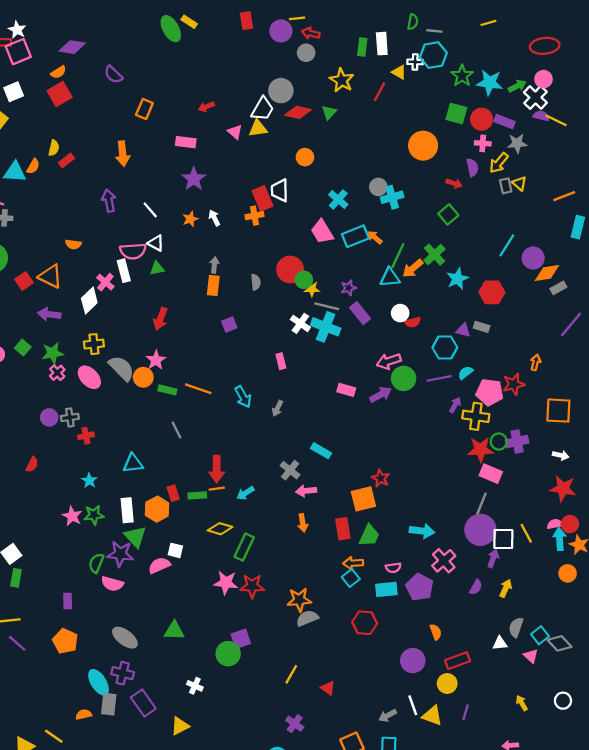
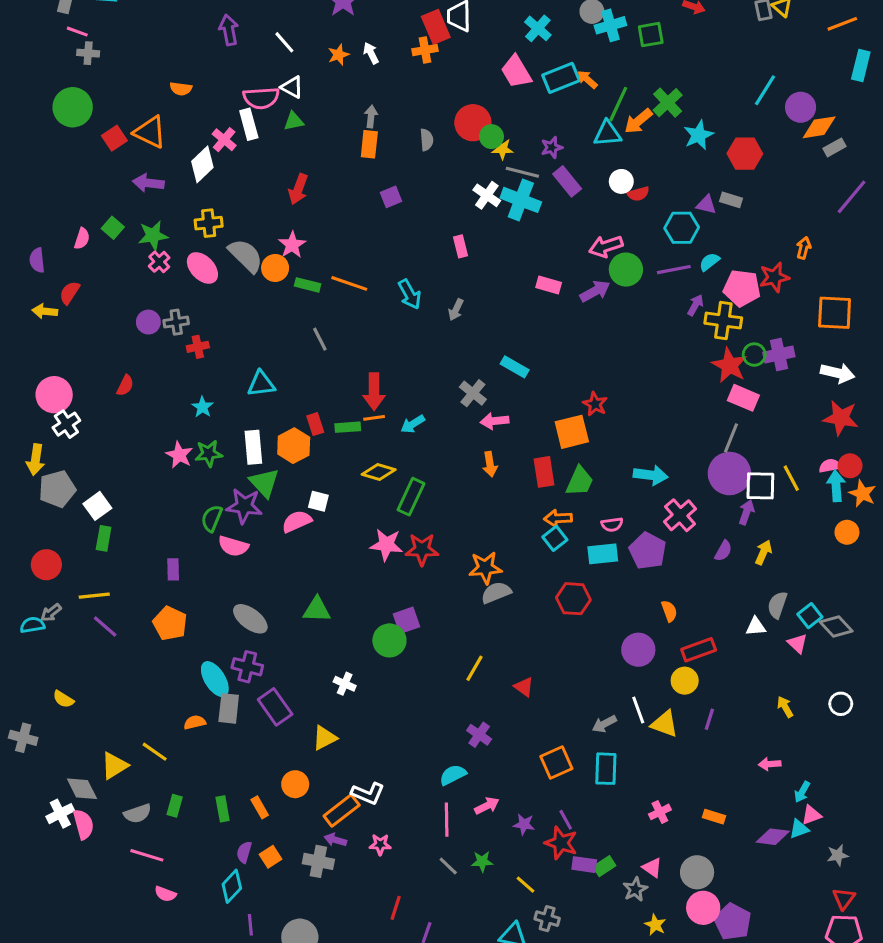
green square: (448, 214) -> (651, 35), moved, turned 30
red star: (480, 450) -> (729, 365), turned 30
white arrow: (561, 455) -> (838, 373), size x1.5

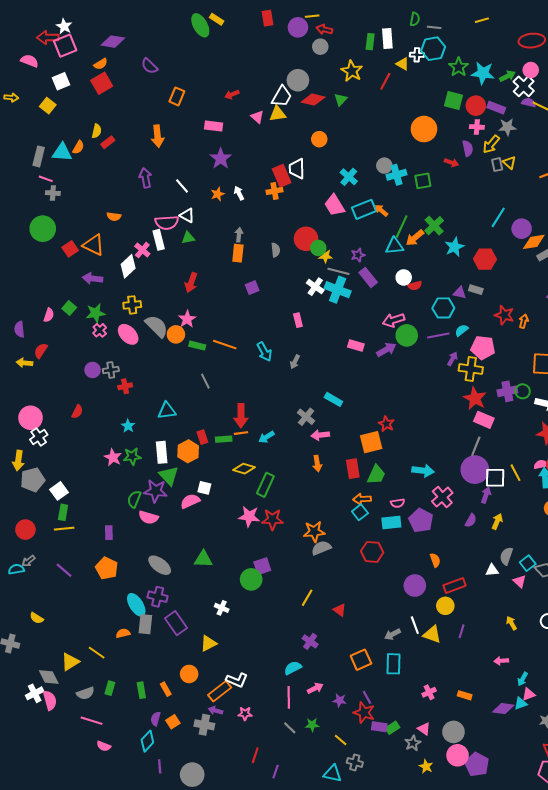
red star: (774, 277) -> (504, 315), moved, turned 30
green circle: (754, 355) -> (523, 391), moved
yellow line: (94, 596) -> (64, 529), moved

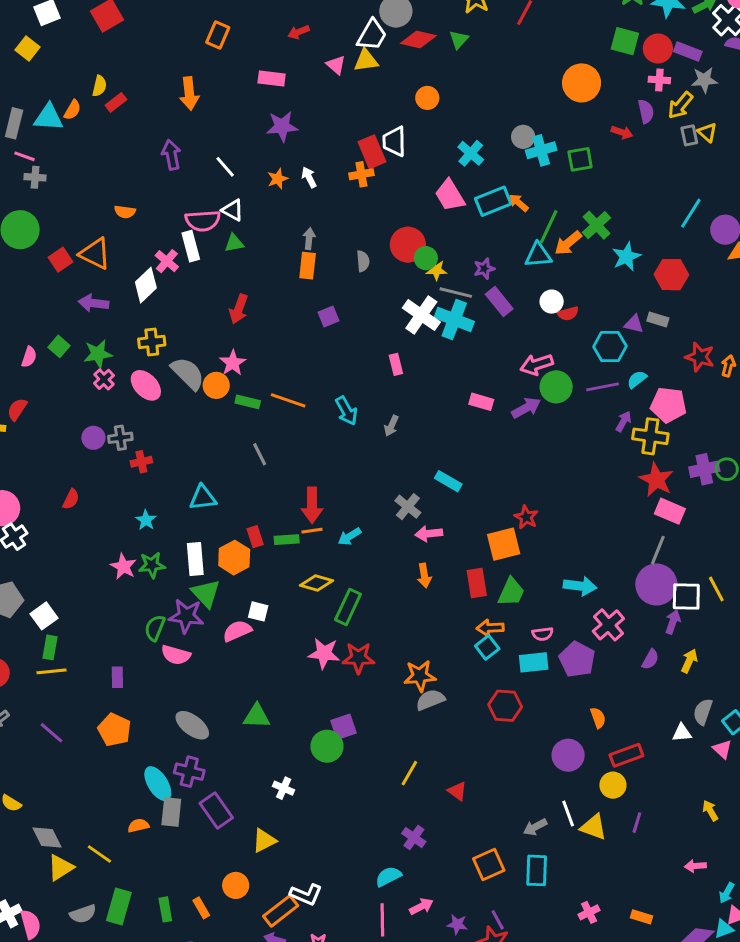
purple star: (221, 158) -> (282, 126), turned 30
white cross: (315, 287) -> (421, 315), size x1.4
gray diamond: (49, 677) -> (47, 838), moved
green rectangle: (110, 688) -> (119, 906), size x1.6

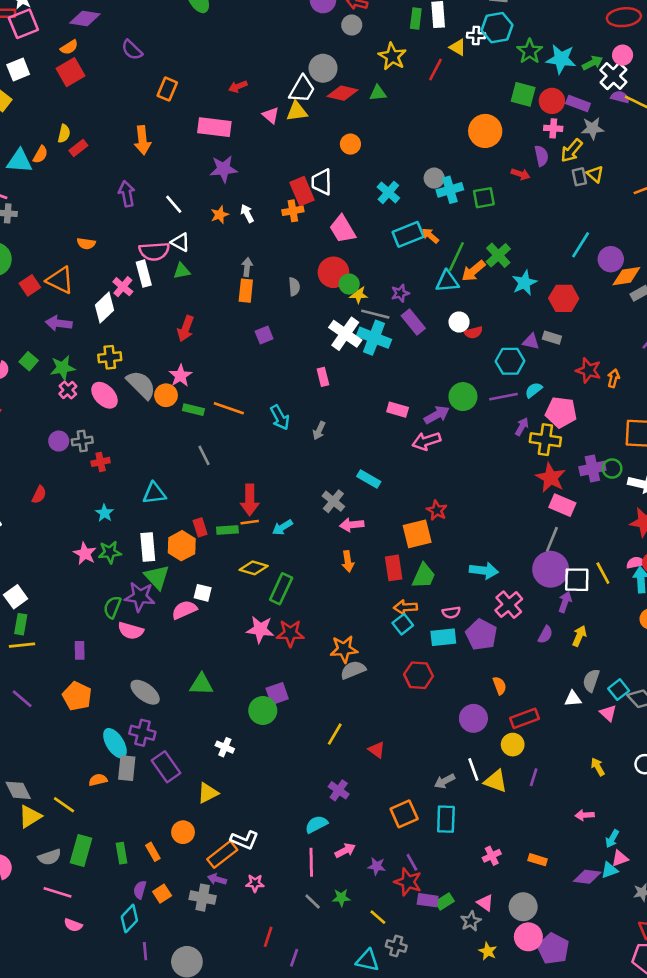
green triangle: (459, 40) -> (378, 93), turned 42
pink rectangle: (272, 78) -> (214, 127), size x1.4
pink trapezoid: (450, 195) -> (343, 229), moved
pink arrow: (537, 364) -> (426, 441), moved

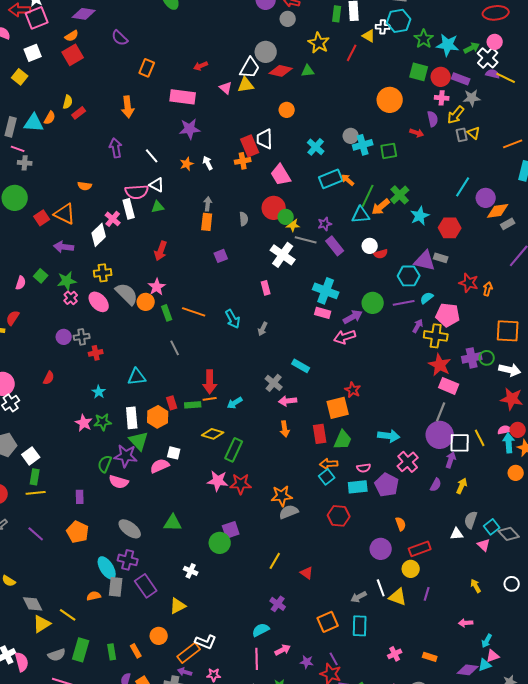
cyan cross: (374, 338) -> (326, 291), moved
purple triangle: (531, 342) -> (425, 261), size x1.6
green rectangle: (193, 410) -> (167, 313), turned 56

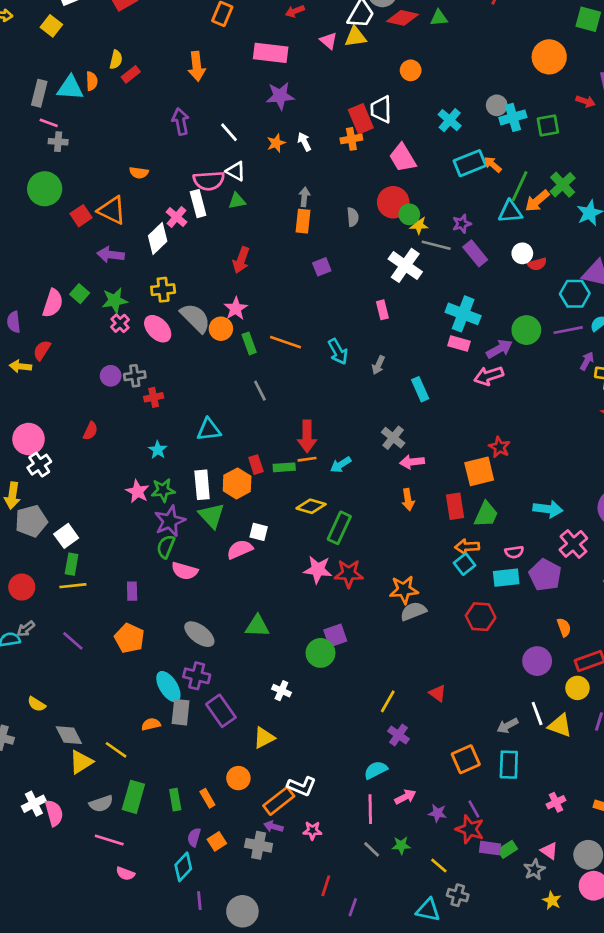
orange semicircle: (50, 118) -> (92, 81), turned -32
pink semicircle: (21, 283) -> (53, 303), size x1.5
cyan rectangle: (301, 366) -> (420, 389), moved, turned 36
purple star: (126, 456) -> (170, 521), moved, turned -30
yellow line: (275, 561) -> (388, 701), moved

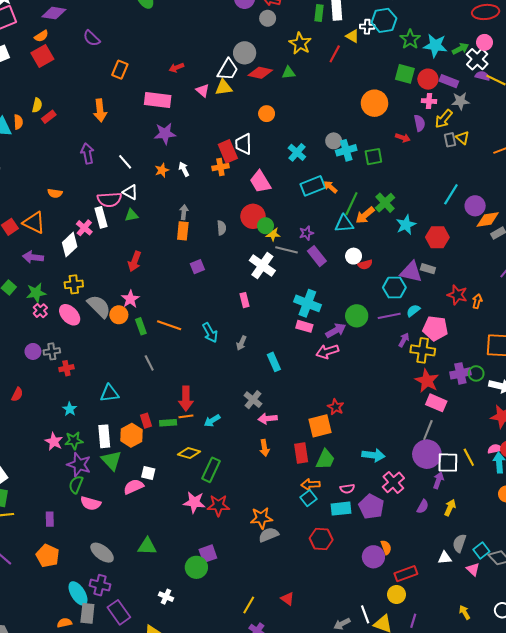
purple star: (170, 521) -> (79, 465), turned -30
purple circle: (537, 661) -> (373, 557), moved

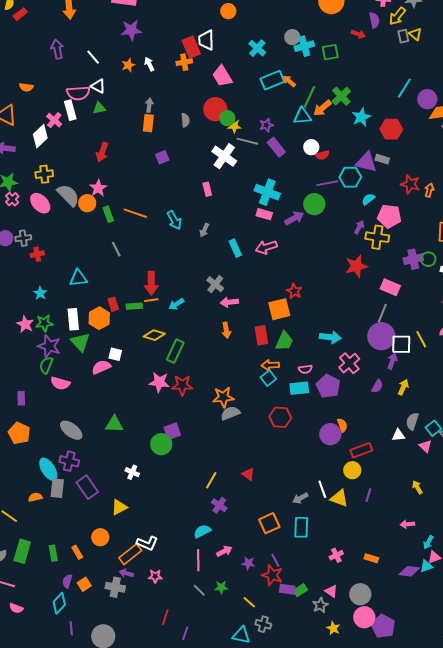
purple line: (389, 316) -> (327, 183), moved
pink arrow: (327, 351) -> (266, 247), moved
red star: (427, 381) -> (356, 266), moved, turned 30

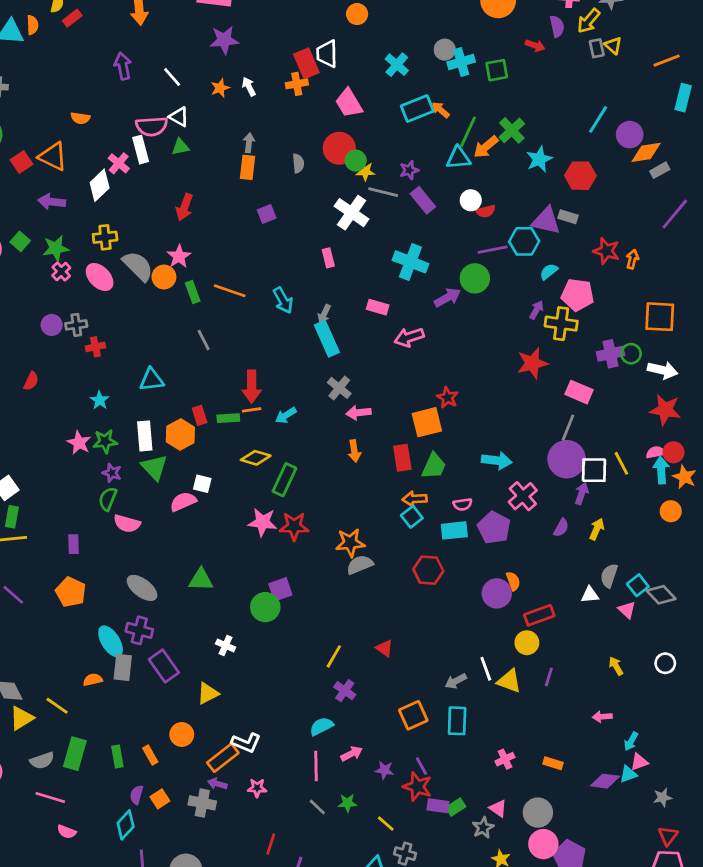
pink rectangle: (264, 214) -> (378, 307), moved
cyan rectangle: (235, 248) -> (327, 339), moved, size x1.4
purple star: (49, 346) -> (112, 473), size x0.6

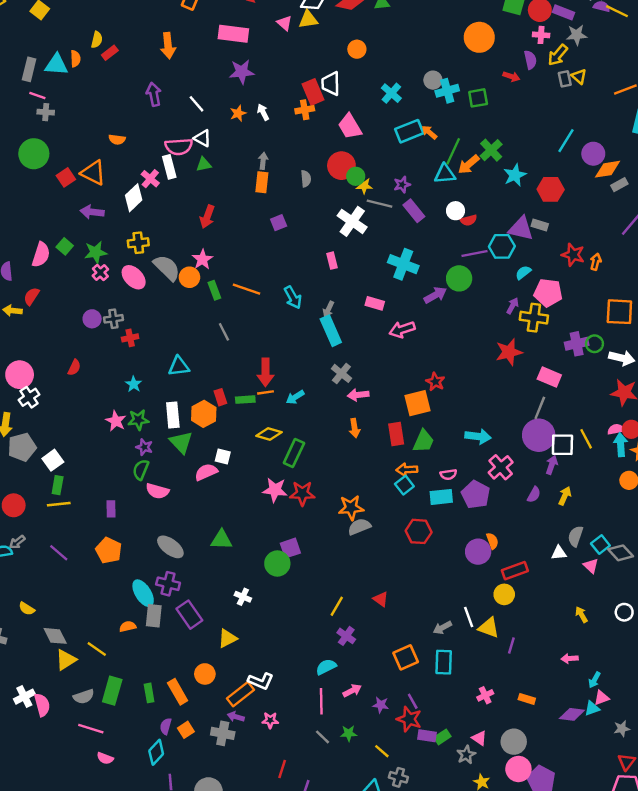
purple line: (549, 677) -> (511, 645), moved
orange rectangle: (150, 755) -> (178, 692), size x1.5

